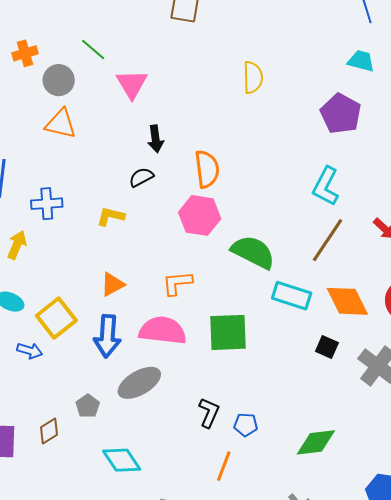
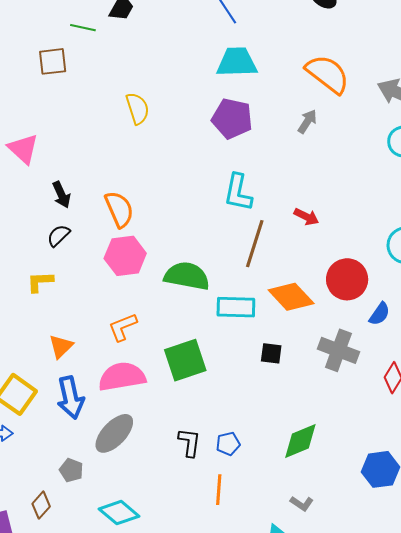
cyan trapezoid: (361, 61) -> (237, 62), size x1.5
black square: (327, 347) -> (271, 353), moved

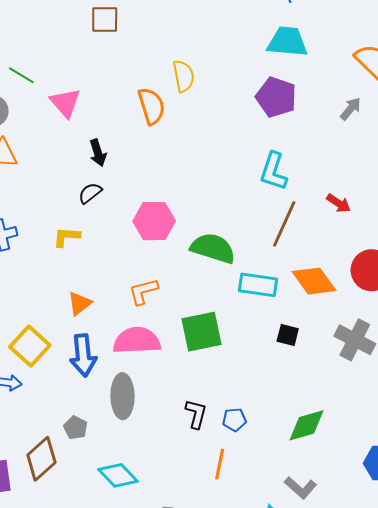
orange semicircle: (119, 209) -> (151, 106), moved
gray ellipse: (114, 433) -> (123, 396), turned -51
gray L-shape: (302, 504) -> (300, 488), size x1.4
brown diamond: (41, 505) -> (41, 459), size x1.6

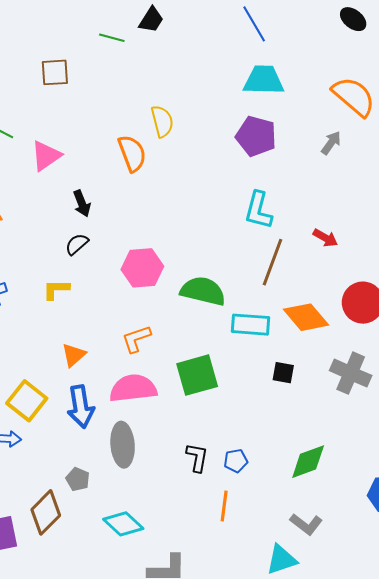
brown square: (105, 20) -> (55, 72), moved
pink triangle: (65, 103) -> (46, 156), turned 40

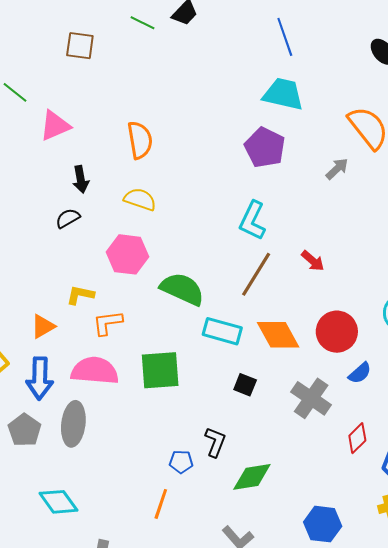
yellow semicircle: (162, 121) -> (140, 199), moved, turned -68
yellow L-shape: (56, 289) -> (80, 295), moved
black L-shape: (197, 457) -> (215, 442), moved
gray pentagon: (78, 479) -> (25, 430), moved, size x1.4

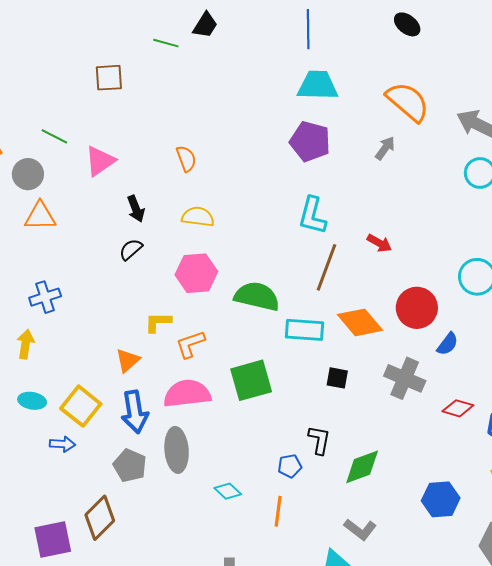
blue line: (285, 37) -> (308, 29), turned 30
orange semicircle: (140, 140) -> (186, 159), size x0.7
red diamond: (357, 438) -> (458, 408), turned 72
cyan diamond: (59, 502) -> (228, 491), moved, size x0.7

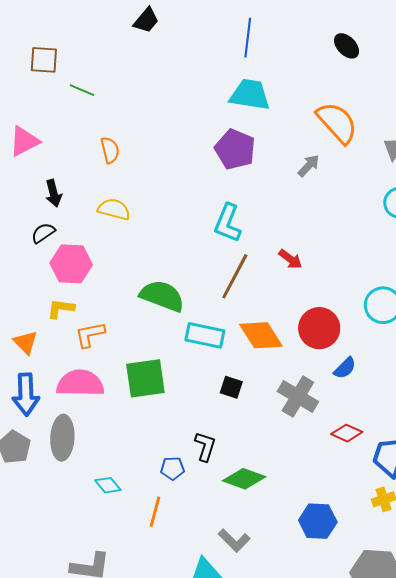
green line: (166, 43) -> (82, 90), moved
pink hexagon: (196, 273) -> (71, 264), moved
orange triangle: (128, 360) -> (26, 342), turned -40
green diamond: (362, 467) -> (244, 479), turned 33

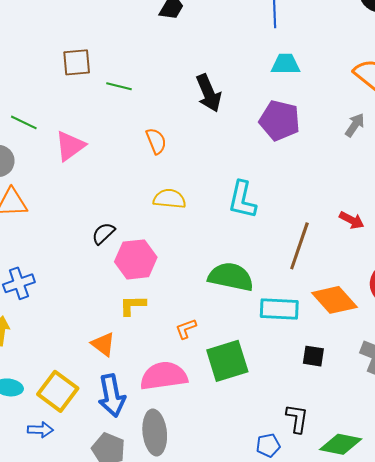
cyan trapezoid: (250, 95) -> (286, 64), size x0.7
black arrow: (54, 193) -> (209, 93), moved, size x1.4
cyan L-shape: (228, 223) -> (242, 200), moved
orange L-shape: (90, 335) -> (186, 329), moved, size x0.7

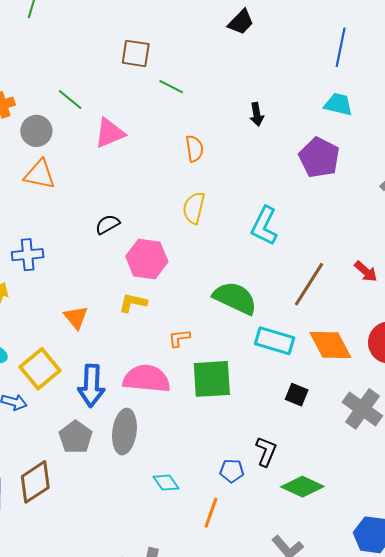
black arrow: (209, 93) -> (257, 114), size x0.6
yellow semicircle: (170, 199) -> (194, 208), turned -96
black semicircle: (103, 233) -> (107, 224), moved
orange triangle: (103, 344) -> (76, 317), moved

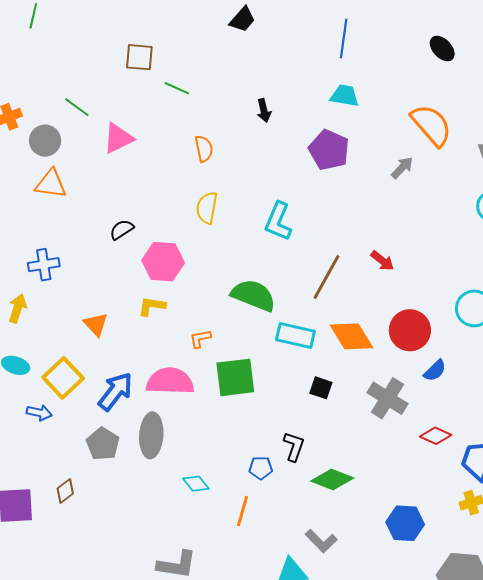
blue arrow: (91, 386) -> (115, 391), turned -141
brown diamond: (35, 482) -> (65, 491), size x0.6

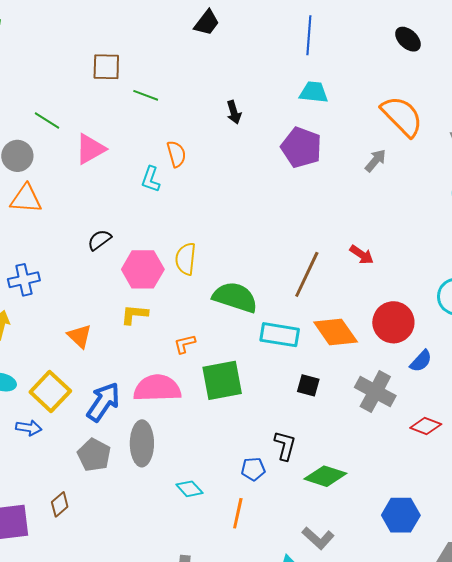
yellow semicircle: (207, 208) -> (186, 259), moved
cyan L-shape: (278, 221) -> (151, 179), moved, size x0.7

